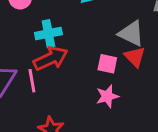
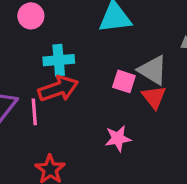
pink square: (107, 64) -> (124, 81), moved

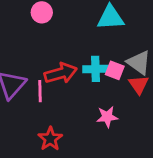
cyan cross: (59, 60) -> (96, 69), moved

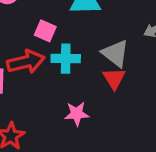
pink square: (115, 70) -> (45, 31), moved

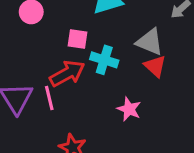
cyan cross: (66, 59) -> (104, 60), turned 32
pink star: (77, 114) -> (129, 109), turned -30

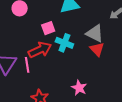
pink square: (78, 39) -> (48, 28), turned -32
pink star: (129, 109) -> (79, 88), moved

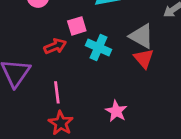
red arrow: (40, 50) -> (55, 46), moved, size x0.7
pink line: (27, 65) -> (57, 92), moved

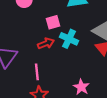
red arrow: (55, 46) -> (46, 43), moved

